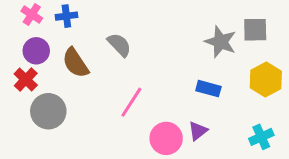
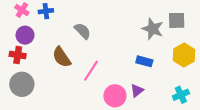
brown semicircle: (76, 63) -> (62, 57), moved
red cross: (26, 80) -> (18, 55), turned -35
gray circle: (48, 111) -> (22, 84), moved

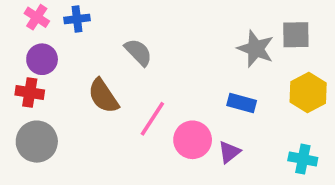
cyan cross: (181, 95) -> (303, 159), turned 35
pink circle: (115, 96) -> (193, 140), moved

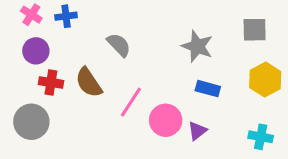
gray star: (256, 49) -> (197, 46), moved
red cross: (30, 92) -> (51, 83), moved

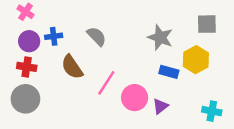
blue cross: (66, 16) -> (54, 36), moved
yellow hexagon: (265, 80) -> (196, 60), moved
red cross: (51, 83) -> (27, 67), moved

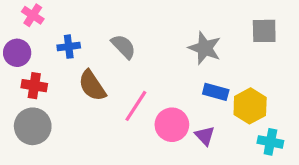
purple circle: (29, 41) -> (17, 53), moved
yellow hexagon: (196, 60) -> (250, 106), moved
purple triangle: (160, 106) -> (205, 136), turned -35

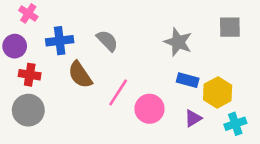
blue cross: (69, 47) -> (60, 41), size x1.4
purple triangle: (205, 136) -> (193, 118), moved, turned 42
cyan cross: (270, 142) -> (235, 124), turned -30

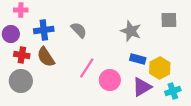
pink cross: (28, 13) -> (21, 10), turned -32
brown semicircle: (80, 75) -> (46, 57), moved
purple triangle: (193, 118) -> (142, 87), size x1.5

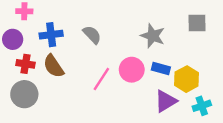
pink circle: (110, 80) -> (132, 70), moved

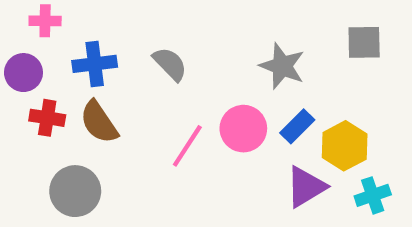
blue rectangle: (161, 69) -> (297, 126), turned -60
gray circle: (24, 94) -> (75, 191), moved

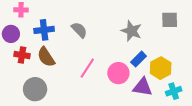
pink circle: (243, 129) -> (118, 73), moved
purple triangle: (306, 187) -> (143, 87), turned 40

